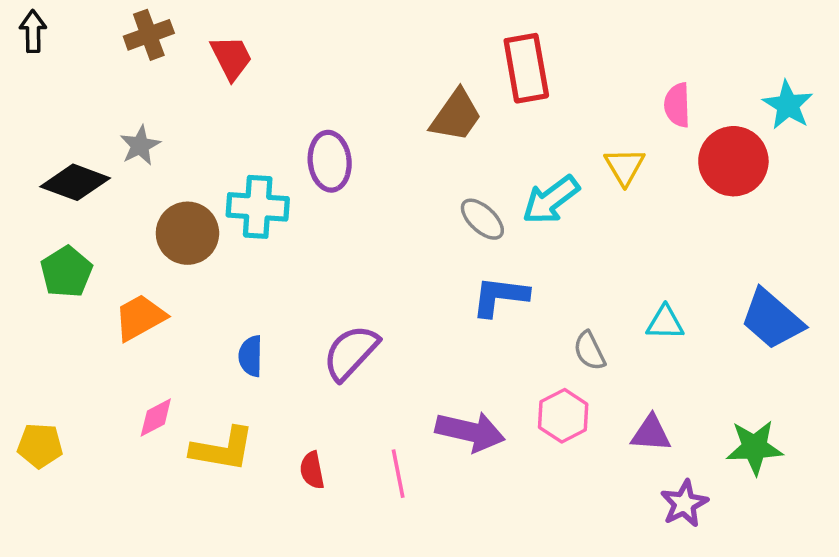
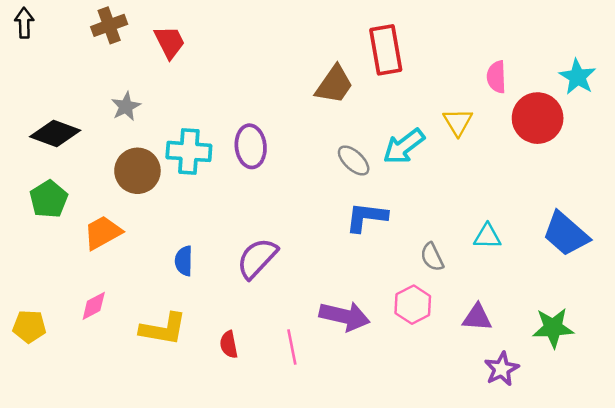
gray star: (140, 145) -> (126, 106), moved
purple ellipse: (330, 161) -> (251, 146), moved
pink diamond: (156, 418) -> (94, 306), moved

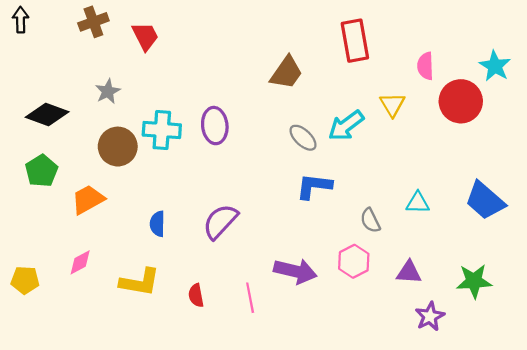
red rectangle: (386, 50) -> (355, 41), moved

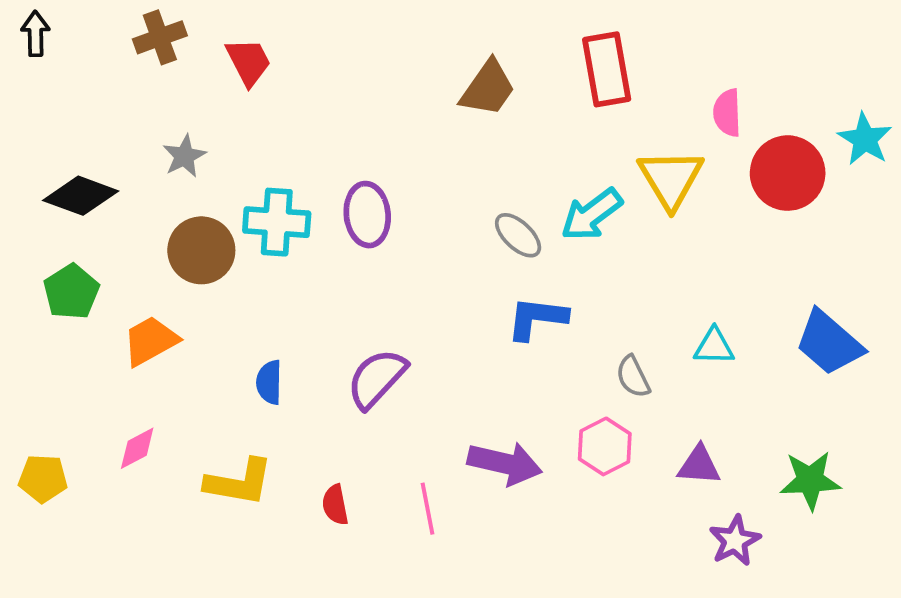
cyan star: (495, 66) -> (865, 139), moved
brown trapezoid: (286, 73) -> (488, 88), moved
yellow triangle: (392, 105) -> (671, 179), size x1.5

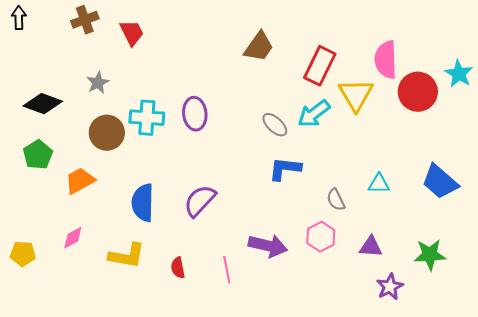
red rectangle: (607, 69) -> (320, 66), moved, turned 36
pink semicircle: (727, 113) -> (386, 60), size x1.5
blue semicircle: (269, 382) -> (143, 203), size x1.6

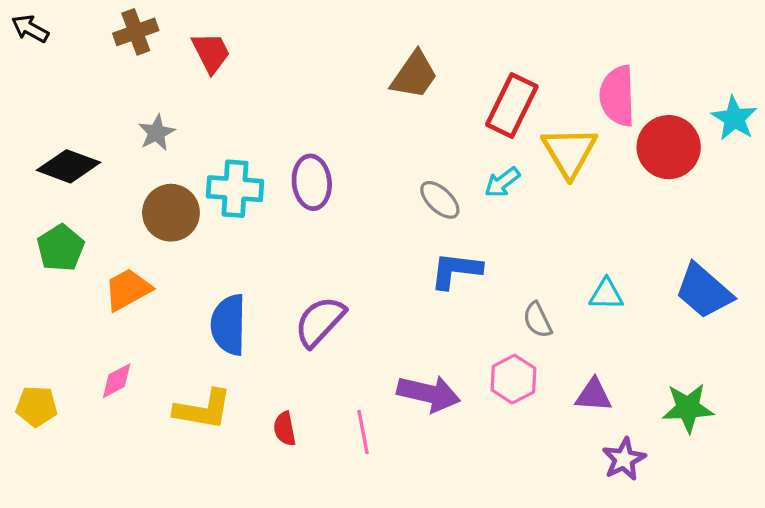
black arrow: (19, 18) -> (30, 29), turned -60
cyan arrow: (314, 114) -> (502, 182), size x0.7

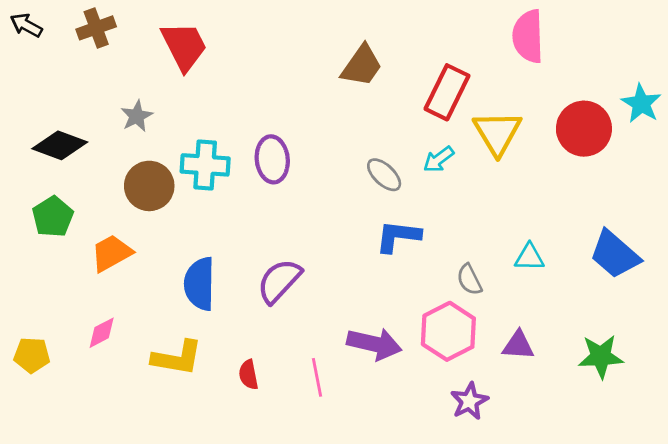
brown cross: (136, 32) -> (96, 28), moved
red trapezoid: (211, 53) -> (184, 46), size x1.4
pink semicircle: (617, 96) -> (528, 36), moved
pink hexagon: (513, 379) -> (448, 331), size x1.4
purple star: (624, 459) -> (469, 401), moved

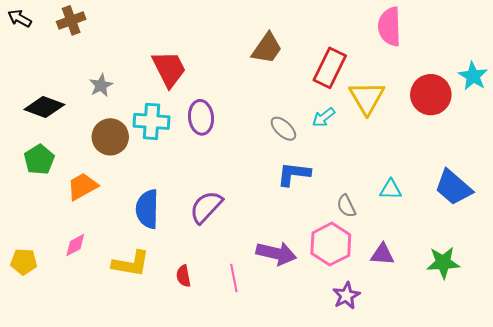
red trapezoid: (184, 46) -> (169, 69), moved

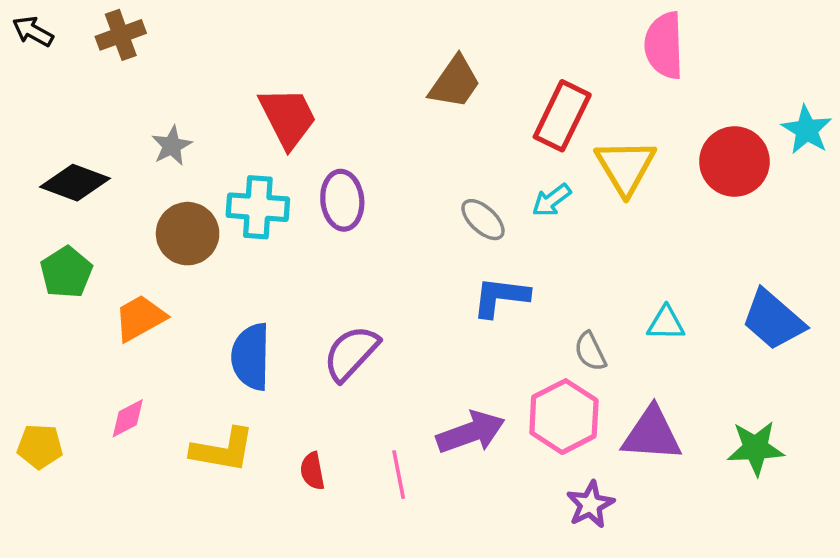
purple arrow: (276, 253) -> (471, 432), turned -33
purple triangle: (382, 254) -> (652, 434), size x1.5

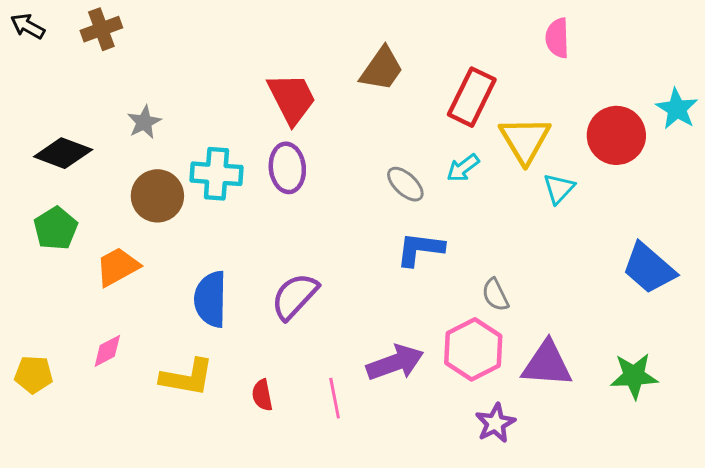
pink semicircle: (664, 45) -> (557, 38), size x0.7
red trapezoid: (288, 118) -> (292, 99), moved
cyan triangle: (666, 323) -> (559, 189), moved, turned -48

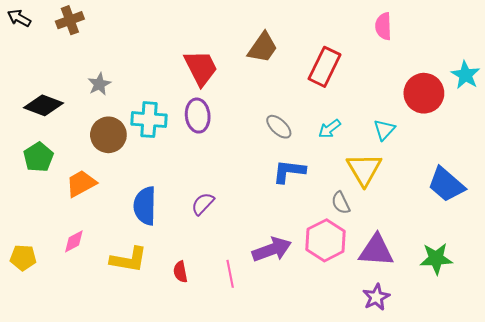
yellow triangle: (525, 140) -> (364, 169), moved
cyan arrow: (463, 168) -> (330, 129), moved
purple semicircle: (295, 296) -> (203, 204), size x0.7
purple star: (495, 423) -> (376, 297), moved

